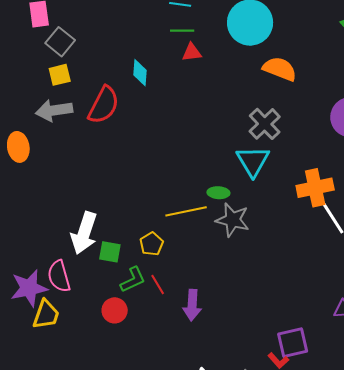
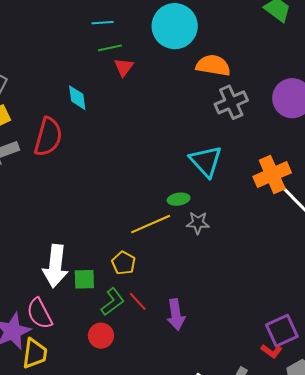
red triangle: (192, 52) -> (124, 67), turned -35
gray cross: (265, 124) -> (231, 102), moved, turned 32
gray star: (233, 220) -> (198, 223), size x0.7

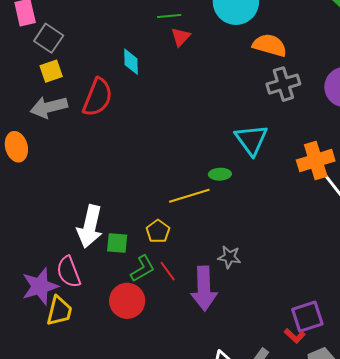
gray star: (198, 223) -> (229, 257), moved
purple arrow: (176, 315) -> (204, 288), size x1.4
red circle: (101, 336) -> (127, 301), size x1.4

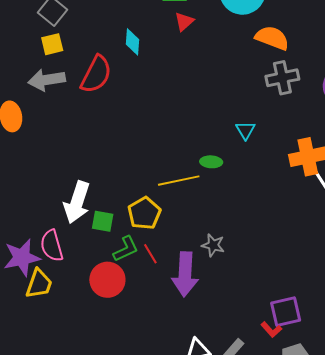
cyan triangle: (251, 140) -> (246, 130), size x0.6
yellow pentagon: (158, 231) -> (144, 213), size x1.4

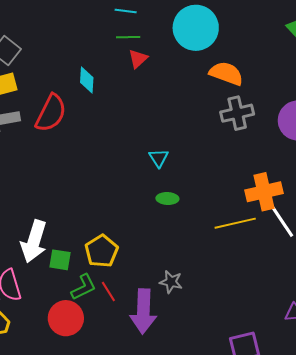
cyan triangle: (246, 130) -> (159, 158), moved
yellow line: (179, 181) -> (235, 223), moved

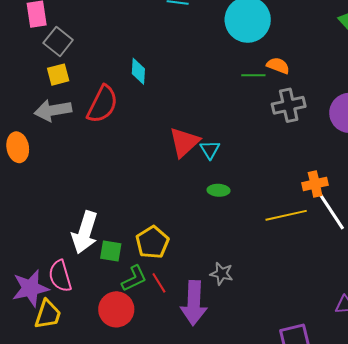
green line: (128, 37) -> (253, 75), moved
red triangle: (138, 59) -> (184, 142), moved, size x1.6
orange semicircle: (226, 74) -> (278, 66), size x0.7
orange cross: (264, 192) -> (315, 184), size x0.7

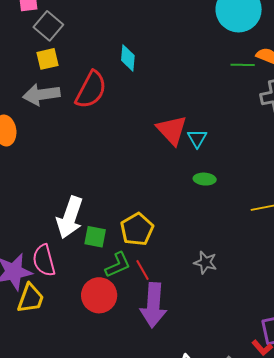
red triangle: (184, 142) -> (172, 130), turned -32
purple arrow: (194, 303) -> (153, 305), moved

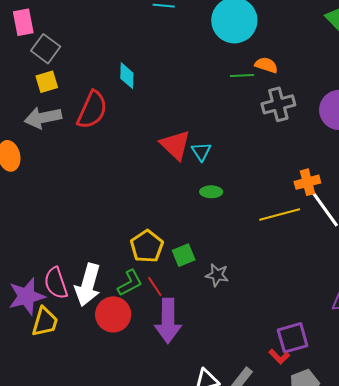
white arrow: (70, 217) -> (88, 285), moved
green square: (95, 237) -> (184, 255), moved, turned -30

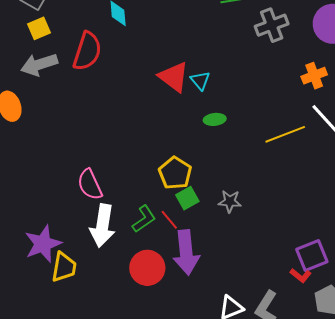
orange cross: (307, 182) -> (314, 76), moved
yellow pentagon: (147, 246) -> (175, 173), moved
green square: (184, 255) -> (187, 198), moved
pink semicircle: (56, 283) -> (90, 185), moved
red circle: (113, 314) -> (147, 268), moved

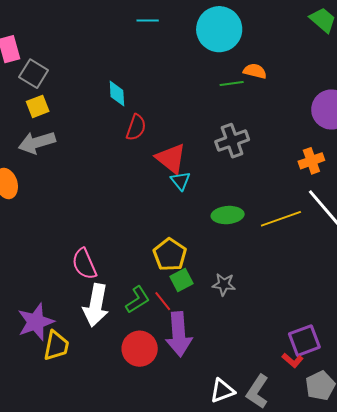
gray cross: (272, 25) -> (232, 141), moved
red semicircle: (87, 51) -> (136, 127), moved, size x0.7
cyan triangle: (200, 81) -> (180, 181), moved
green ellipse: (215, 119) -> (228, 215), moved, size x1.4

